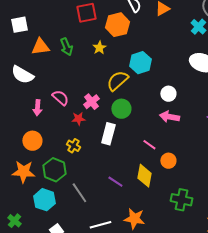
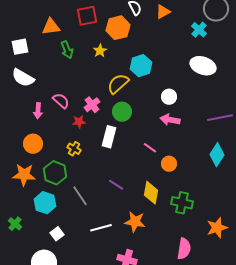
white square: (19, 25) -> (20, 47), moved
orange triangle: (40, 47) -> (51, 27), moved
yellow diamond: (144, 176) -> (151, 193), moved

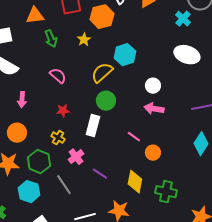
pink semicircle: (61, 101) -> (58, 76), moved
pink cross: (92, 105) -> (76, 157), moved

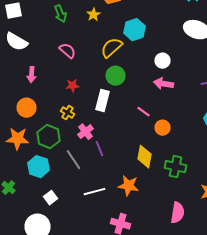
purple line: (100, 174) -> (100, 149), moved, turned 35

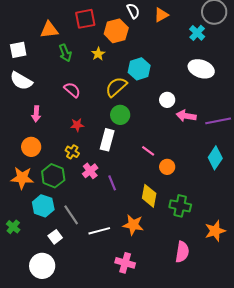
pink arrow: (164, 84) -> (186, 116), moved
purple line: (100, 149) -> (112, 183), moved
gray line: (74, 160) -> (71, 215), moved

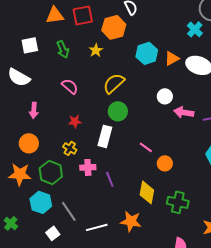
orange triangle: (161, 15) -> (172, 58), moved
orange triangle: (49, 30) -> (55, 15), moved
white square: (18, 50) -> (30, 45), moved
cyan hexagon: (139, 69) -> (147, 53), moved
pink cross: (90, 171) -> (88, 167), turned 35

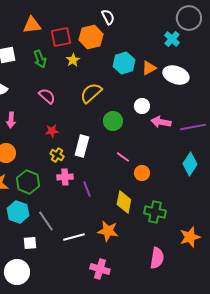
red square: (83, 15) -> (61, 37), moved
green circle: (118, 111) -> (113, 121), moved
yellow cross: (70, 148) -> (57, 155), moved
white square: (53, 233) -> (30, 243), turned 32

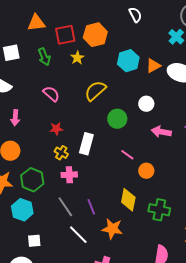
white semicircle: (108, 17) -> (135, 15), moved
pink arrow: (161, 122) -> (161, 132), moved
purple line: (87, 189) -> (91, 207), moved
gray line: (46, 221) -> (65, 207), moved
white line: (74, 237) -> (78, 235), turned 60

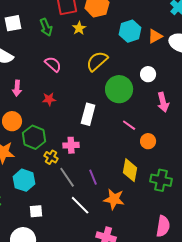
green circle: (117, 119) -> (119, 89), size x1.4
red star: (56, 129) -> (49, 99), moved
pink arrow: (161, 132) -> (163, 102), turned -114
yellow cross: (61, 153) -> (51, 157), moved
green hexagon: (32, 180) -> (34, 137), moved

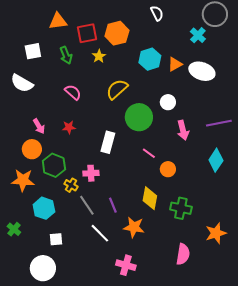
pink arrow: (17, 88) -> (39, 126), moved, turned -35

